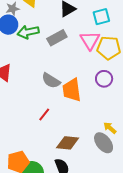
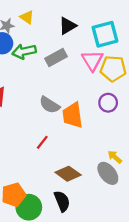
cyan square: (101, 17) -> (105, 34), size x1.4
brown diamond: (68, 143) -> (68, 174), turned 30

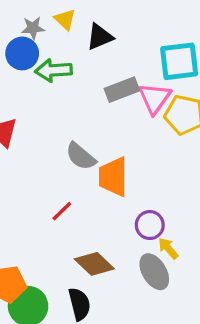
black triangle: (68, 26) -> (100, 37), moved
gray rectangle: (56, 58) -> (122, 90), moved
purple circle: (108, 103) -> (150, 225), moved

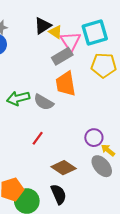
yellow triangle: (65, 19) -> (56, 32), moved
green arrow: (53, 70) -> (18, 98), moved
pink triangle: (155, 98) -> (70, 41), moved
orange trapezoid: (113, 177) -> (66, 84), moved

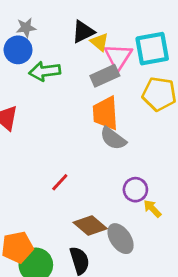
green arrow: (18, 98) -> (45, 71), moved
gray semicircle: (44, 102) -> (113, 138), moved
gray ellipse: (102, 166) -> (121, 239), moved

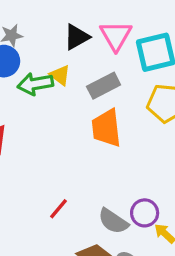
yellow triangle: (99, 42) -> (60, 75), moved
pink triangle: (118, 57) -> (116, 36), moved
gray semicircle: (113, 138) -> (113, 221), moved

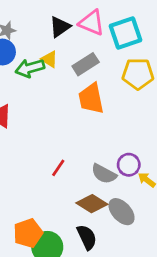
pink triangle: (116, 36) -> (92, 23), turned -32

